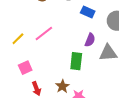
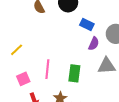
pink line: (44, 33) -> (47, 69), moved, turned -48
purple semicircle: (90, 40) -> (94, 44), moved

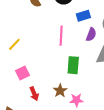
blue rectangle: (87, 25) -> (83, 16), turned -40
pink line: (47, 69) -> (61, 36), moved

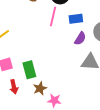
pink line: (61, 36) -> (53, 16), moved
green rectangle: (73, 65) -> (29, 70), moved, turned -30

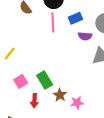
purple semicircle: (80, 38) -> (85, 36), turned 80
red arrow: (14, 87) -> (34, 101), turned 32

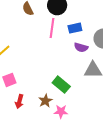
green rectangle: (45, 80) -> (61, 85), moved, turned -30

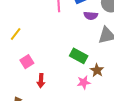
brown star: (45, 101) -> (97, 70), moved

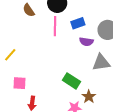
pink square: (27, 62) -> (19, 83), turned 32

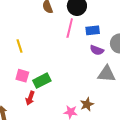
yellow line: (10, 55) -> (20, 46), turned -72
green rectangle: (71, 81) -> (42, 81), moved, turned -72

